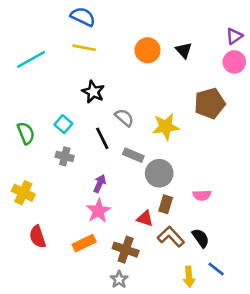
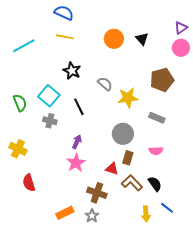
gray semicircle: (124, 118) -> (105, 84), moved
cyan square: (63, 124) -> (49, 96), size x1.5
gray rectangle: (133, 155) -> (157, 118), moved
orange rectangle: (84, 243) -> (65, 213), moved

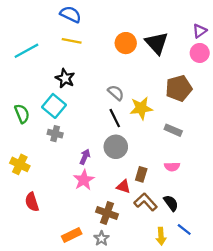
black triangle: (142, 39) -> (157, 43), size x1.6
black star: (72, 71) -> (65, 78), moved
black line: (79, 107) -> (115, 118), moved
gray circle: (123, 134) -> (116, 147), moved

